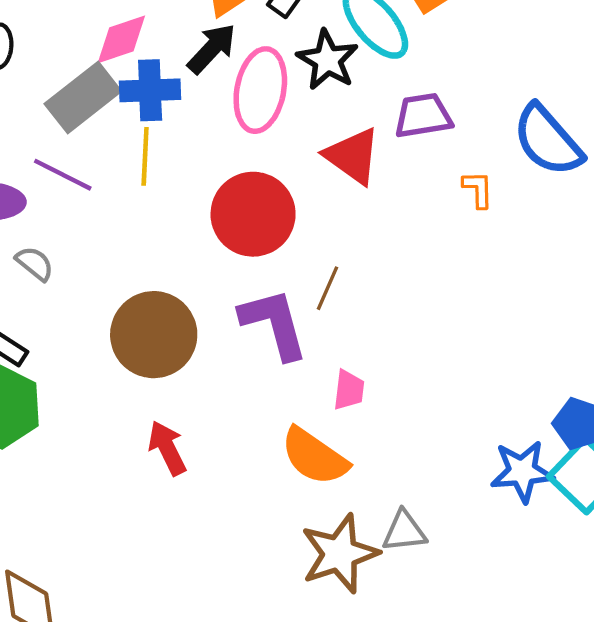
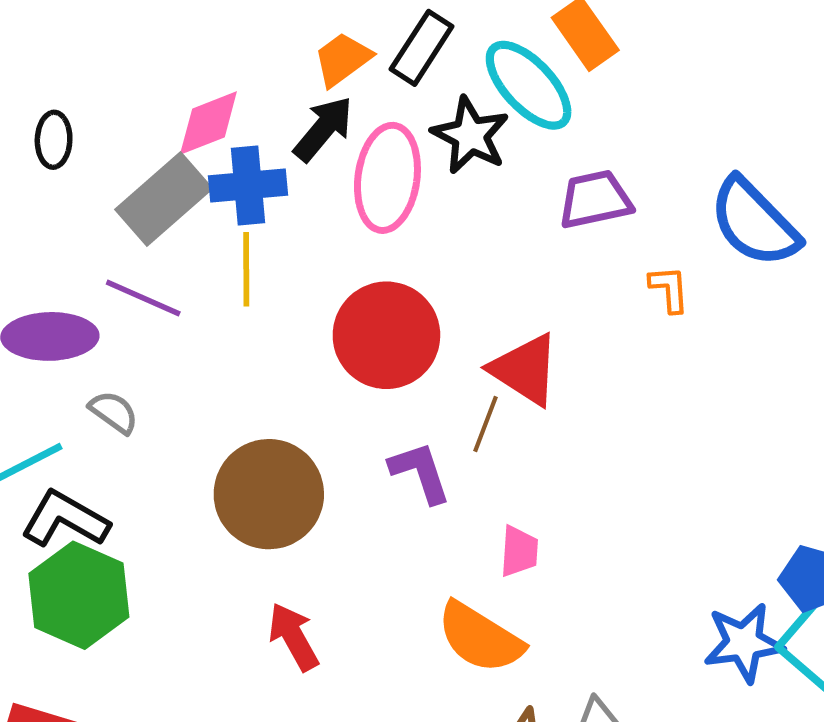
red triangle: (353, 156) -> (525, 370), moved
purple L-shape: (274, 324) -> (420, 472), size x0.7

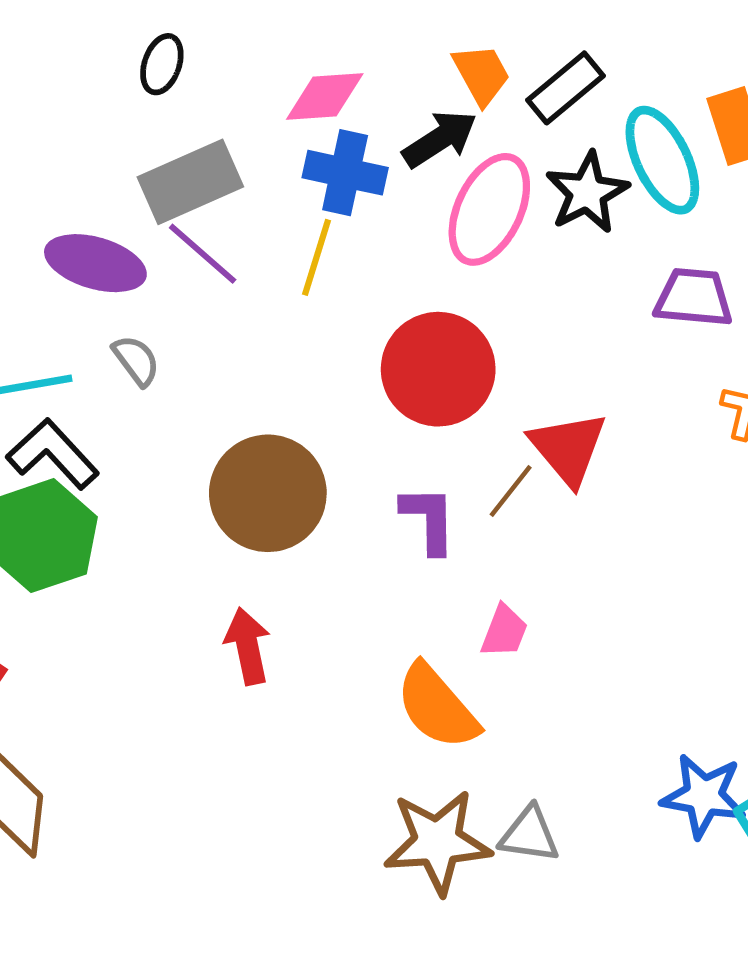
orange trapezoid: (343, 59) -> (481, 74), turned 80
gray rectangle: (164, 199) -> (190, 182), moved

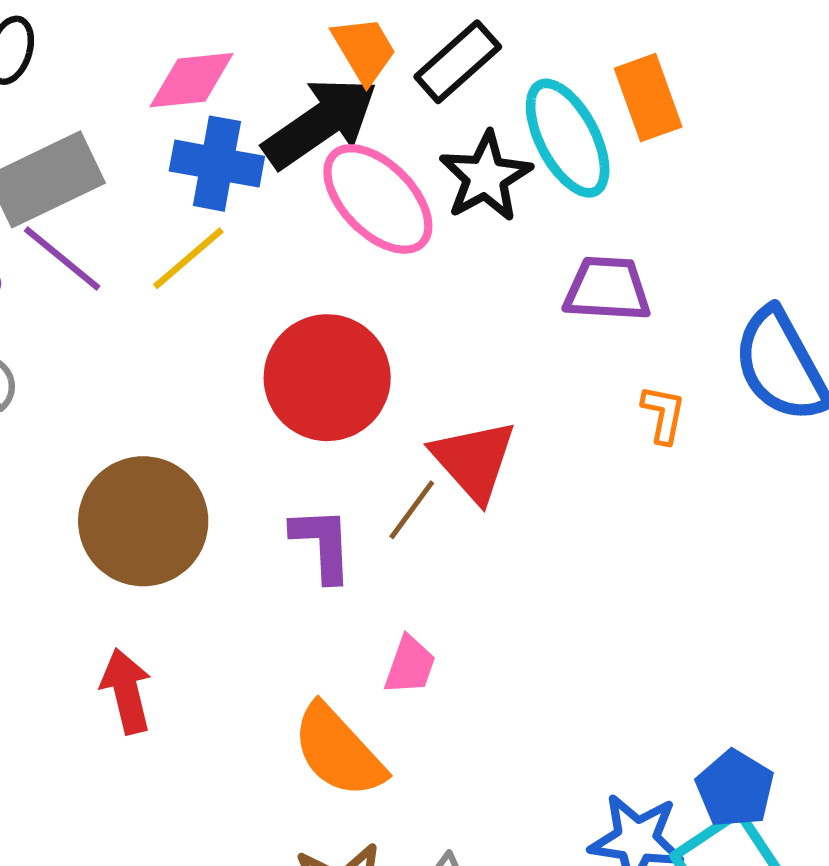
black arrow: (440, 139) -> (320, 123), size x1.4
pink ellipse: (489, 209) -> (378, 199), turned -68
yellow line: (316, 257) -> (188, 258), turned 34

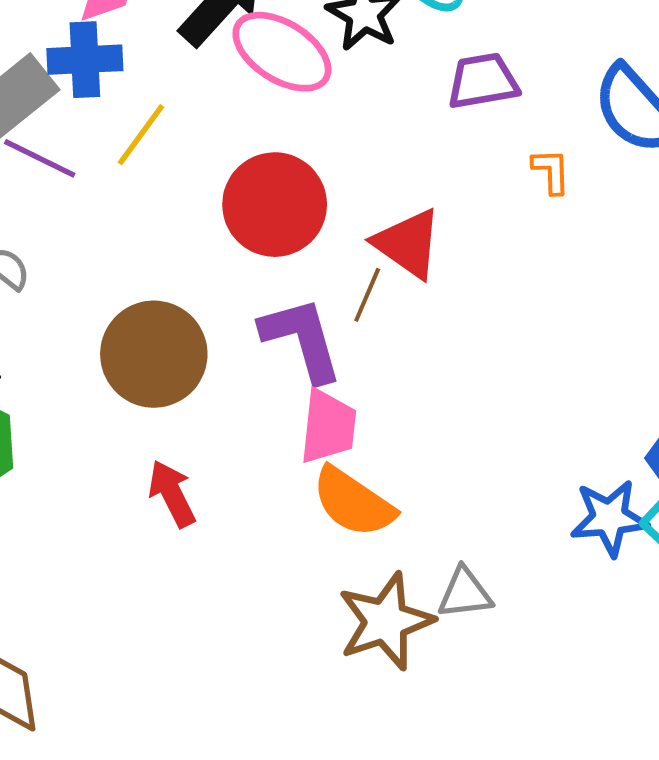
blue cross: (217, 164) -> (85, 60), moved
purple L-shape: (322, 544) -> (302, 339), size x1.4
pink trapezoid: (410, 665) -> (328, 427), moved, size x1.5

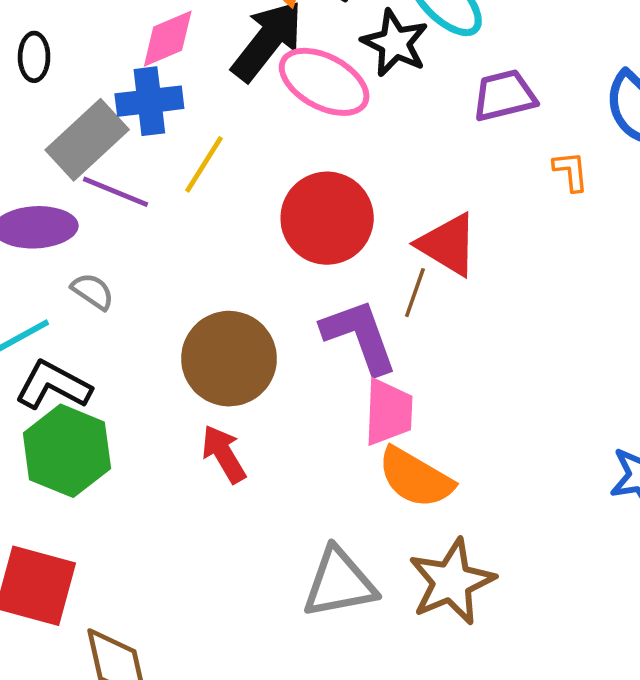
red arrow: (172, 494) -> (224, 454), moved
gray triangle: (465, 593) -> (339, 583), moved, size x1.5

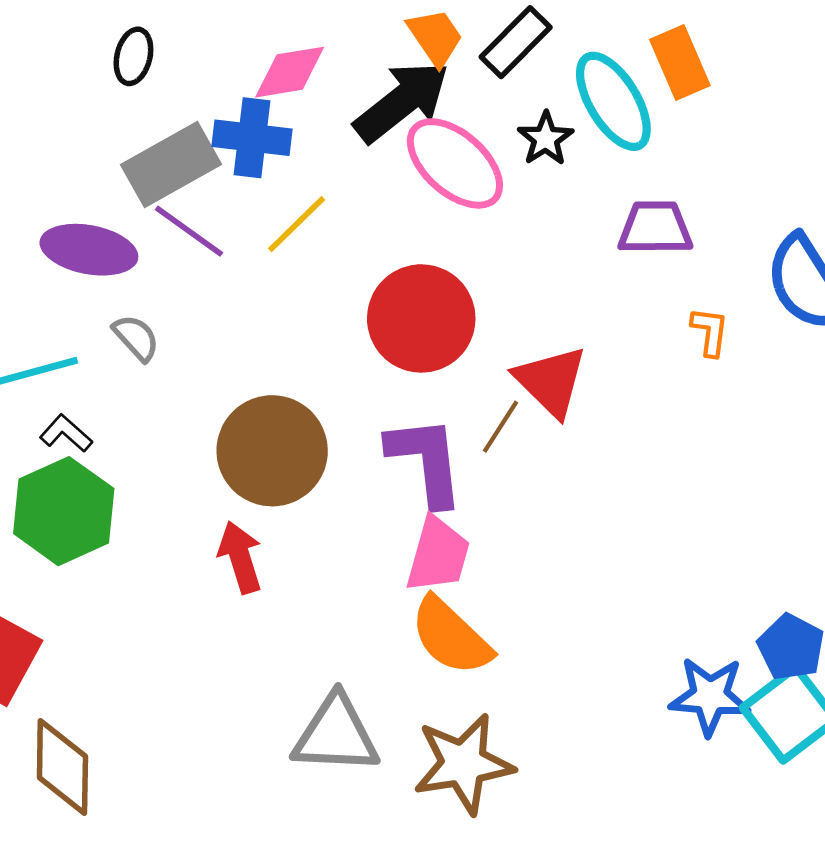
black star: (395, 43) -> (546, 139), size x0.7
black L-shape: (53, 385) -> (66, 433), size x0.6

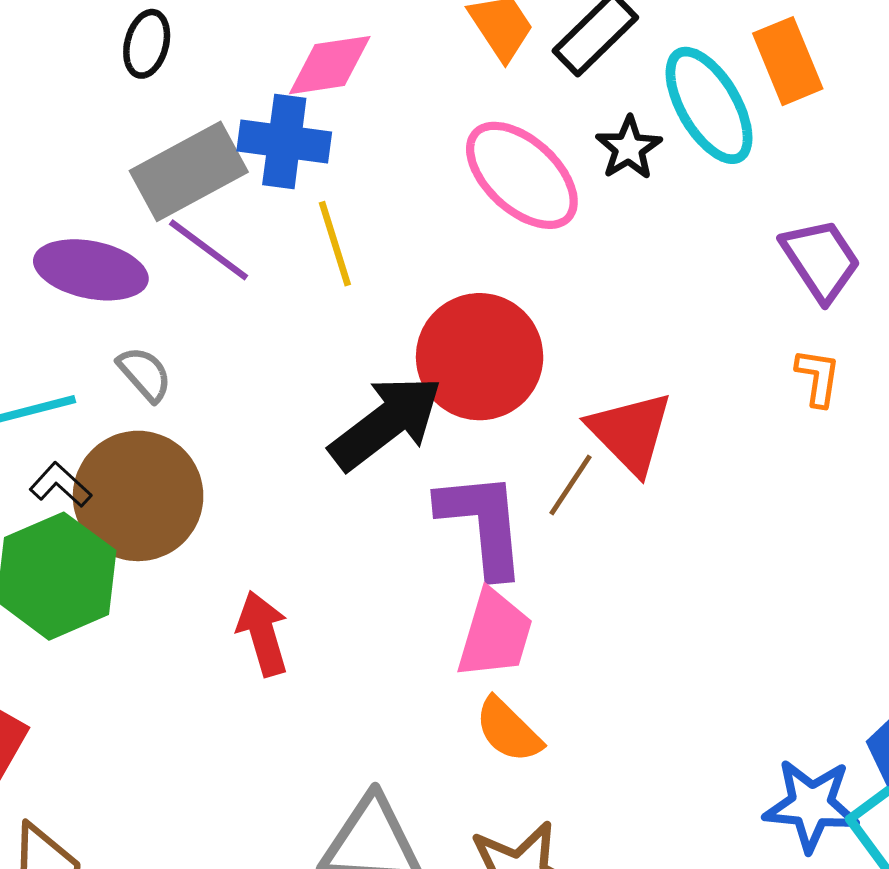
black arrow: (402, 102) -> (386, 423), moved
yellow line: (297, 224) -> (335, 244), turned -64
purple trapezoid: (655, 228) -> (821, 260), moved, turned 56
brown circle: (272, 451) -> (138, 496), moved
orange semicircle: (451, 636) -> (508, 730), size x0.7

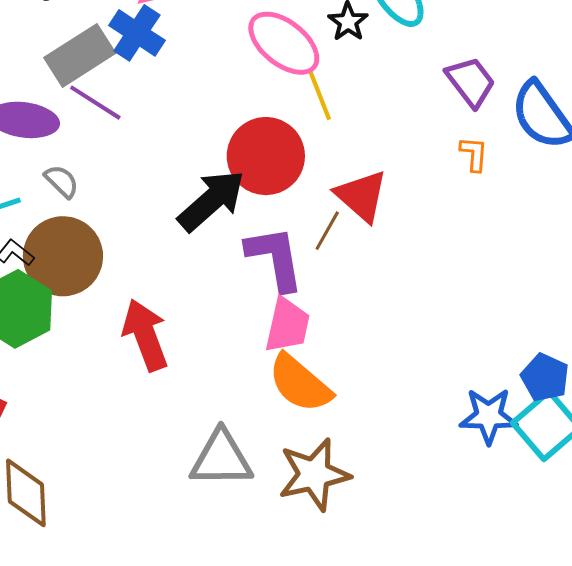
blue cross: (284, 142) -> (137, 33), turned 30
yellow line: (335, 244) -> (319, 94), moved
red arrow: (263, 634) -> (145, 335), size x1.4
orange semicircle: (508, 730) -> (300, 383), size x1.5

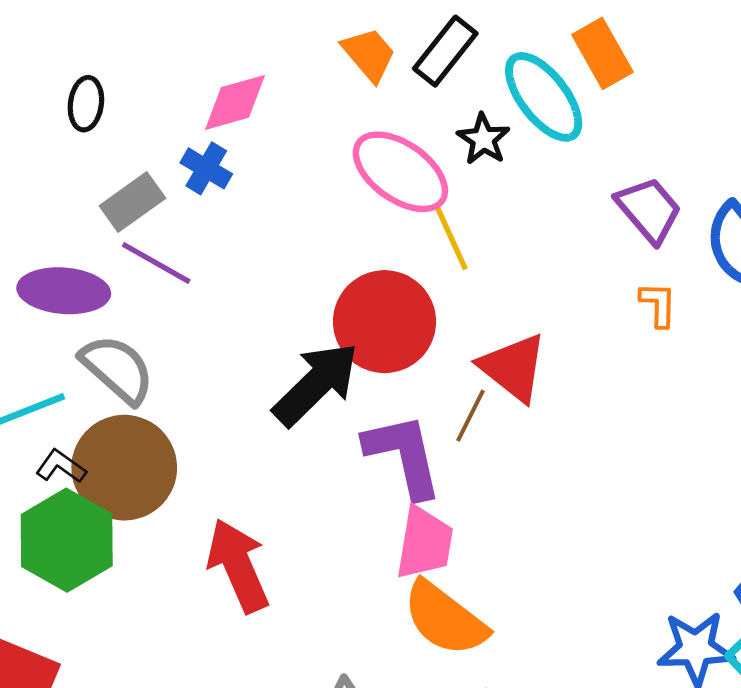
blue cross: (137, 33) -> (206, 168), size x0.7
gray rectangle: (80, 55) -> (132, 202), size x0.7
gray semicircle: (62, 181) -> (117, 369), size x1.6

